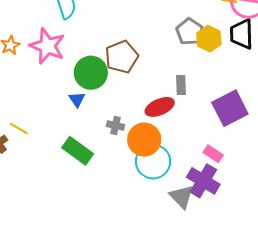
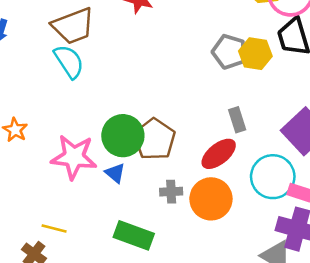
pink star: (47, 46) -> (74, 157), moved
brown pentagon: (122, 57) -> (154, 139), moved
cyan circle: (153, 162) -> (273, 177), moved

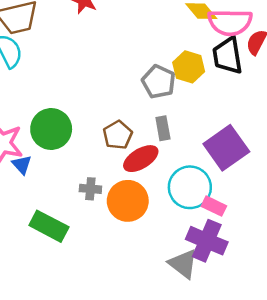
gray pentagon: (229, 52) -> (159, 82), moved
brown pentagon: (154, 139) -> (118, 135), moved, size x0.7
blue triangle: (115, 173) -> (22, 165), moved

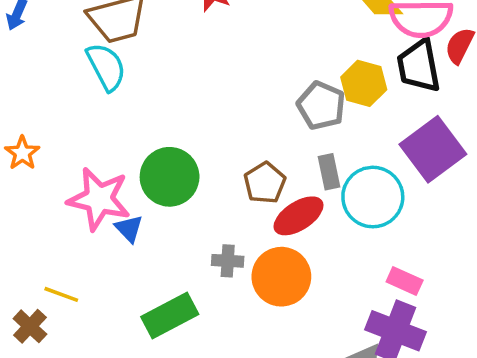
purple square: (226, 148) -> (433, 149), moved
cyan circle: (190, 187) -> (373, 197), moved
green rectangle: (49, 226) -> (170, 316), turned -54

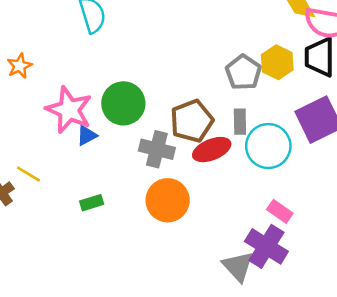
brown pentagon: (265, 183) -> (192, 121), size x1.4
blue triangle: (129, 229) -> (87, 135), turned 35
gray cross: (228, 261) -> (157, 149), moved, size x1.5
orange circle: (281, 277) -> (168, 200), moved
green rectangle: (170, 316) -> (92, 203), moved, size x0.6

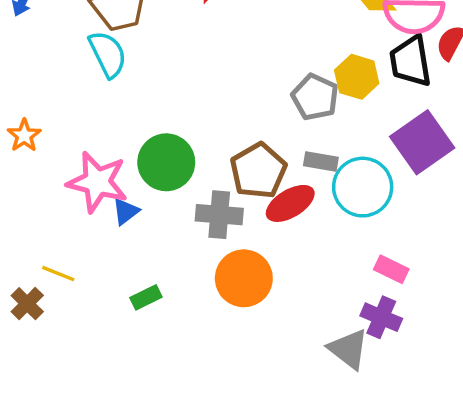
gray rectangle: (240, 122) -> (321, 161), turned -70
purple cross: (266, 246) -> (381, 317), size x0.7

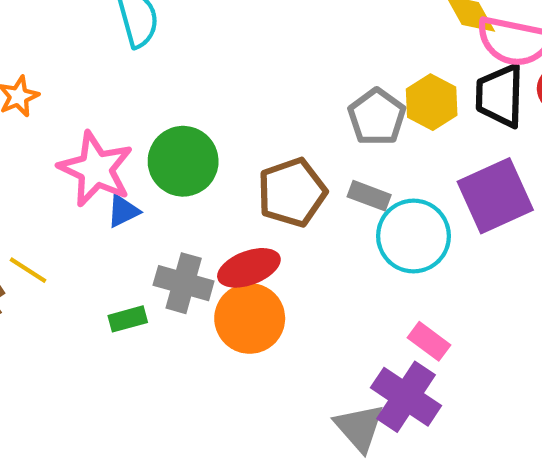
red ellipse: (290, 203) -> (249, 268), moved
gray cross: (219, 215) -> (184, 283), moved
purple cross: (381, 317) -> (406, 397), size x1.4

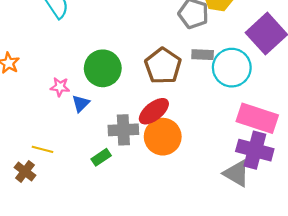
pink star: (96, 169) -> (60, 87), size x0.5
pink rectangle: (429, 341) -> (257, 118), size x1.8

